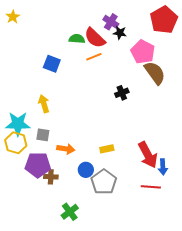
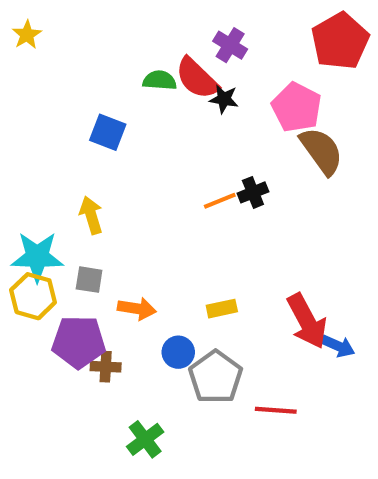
black star: (120, 33) -> (224, 99), moved
orange line: (94, 57) -> (220, 201), moved
blue arrow: (163, 167) -> (338, 346), turned -63
red line: (151, 187) -> (276, 410), moved

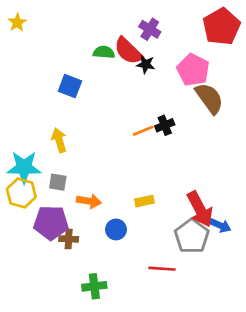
gray pentagon: (216, 377) -> (192, 236), moved
red line: (276, 410) -> (162, 269), moved
green cross: (145, 439) -> (94, 286), turned 30

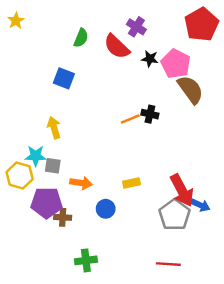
green semicircle: (104, 52) -> (81, 38), moved, turned 108
black star: (146, 64) -> (150, 59), moved
black cross: (165, 125) -> (150, 114), turned 35
cyan star: (24, 167) -> (36, 156), moved, size x0.7
red line: (162, 269) -> (168, 264), moved

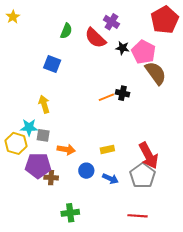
blue arrow: (200, 205) -> (110, 179), moved

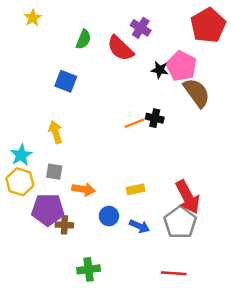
yellow star: (13, 17) -> (33, 18), moved
black star: (122, 48) -> (160, 70), moved
cyan star: (29, 127) -> (21, 155), moved, turned -30

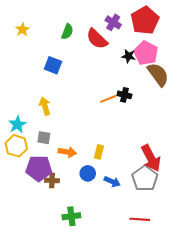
yellow star: (33, 18) -> (22, 30), moved
red pentagon: (208, 25) -> (145, 20), moved
yellow rectangle: (136, 189) -> (99, 152), moved, turned -64

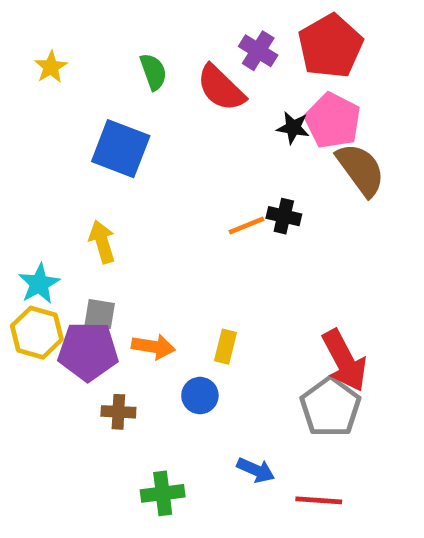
green semicircle: (67, 32) -> (153, 72), turned -42
blue square: (53, 65) -> (121, 149), size x1.4
purple pentagon: (39, 168) -> (88, 351), moved
blue arrow: (112, 182) -> (256, 470), moved

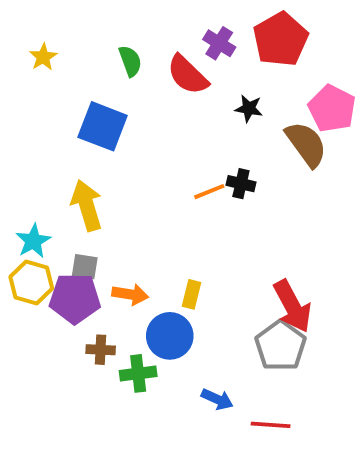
pink pentagon: (333, 121) -> (332, 108), moved
yellow arrow: (102, 242) -> (87, 205), size x1.4
blue circle: (200, 396) -> (170, 336), size x1.5
green cross: (163, 493) -> (138, 373), moved

